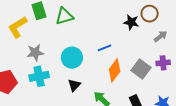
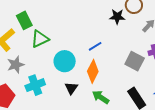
green triangle: (64, 16) -> (40, 39), moved
gray star: (35, 53) -> (16, 65), moved
orange diamond: (115, 70) -> (93, 71), moved

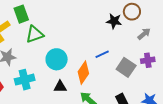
blue line: (95, 46) -> (102, 54), moved
black triangle: (71, 88) -> (60, 87), turned 48

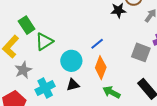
blue line: (102, 54) -> (97, 44), moved
black triangle: (60, 87) -> (73, 85), moved

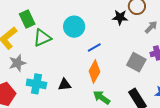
cyan circle: (71, 61) -> (74, 27), moved
cyan cross: (45, 88) -> (36, 84), turned 30

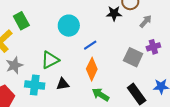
green triangle: (42, 38) -> (50, 60), moved

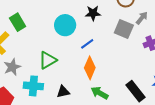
black star: (114, 13) -> (93, 13), moved
gray square: (133, 57) -> (124, 29), moved
black triangle: (63, 84) -> (63, 92), moved

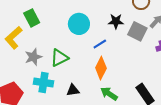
black star: (93, 13) -> (116, 21), moved
gray star: (12, 67) -> (33, 57), moved

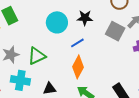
black star: (116, 21) -> (85, 18), moved

